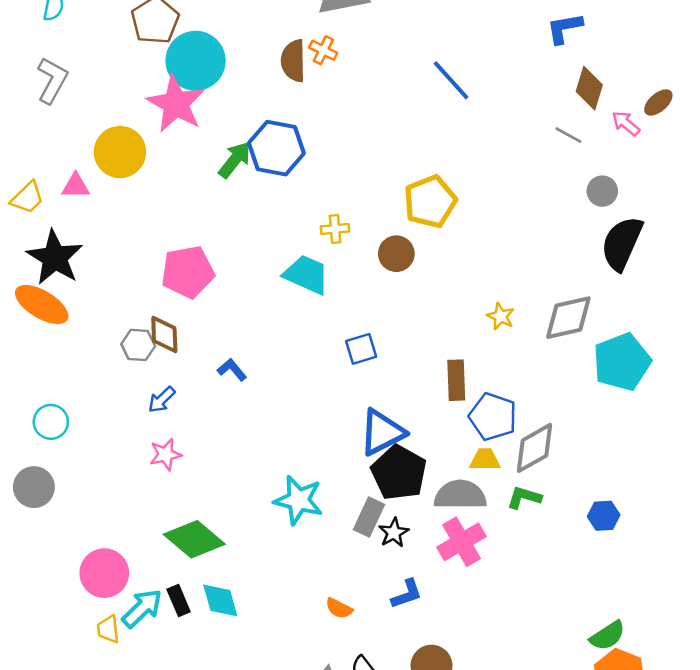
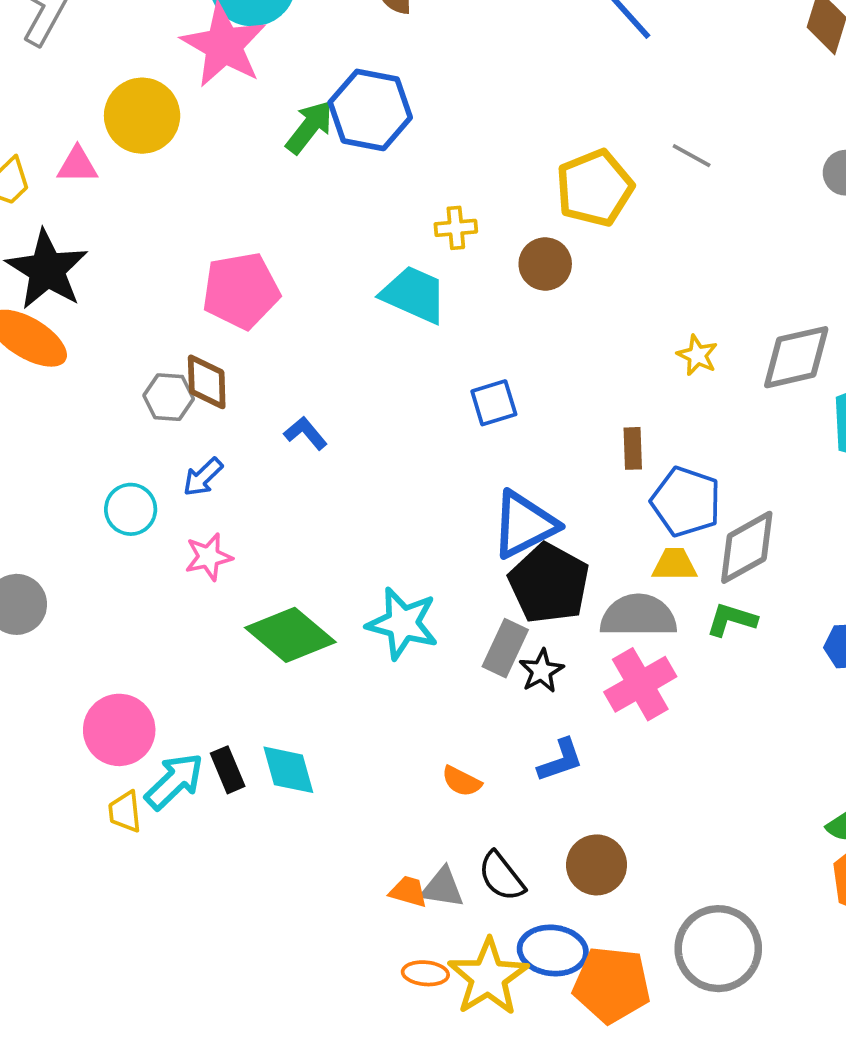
gray line: (568, 135) -> (692, 156), moved
brown rectangle: (456, 380) -> (633, 448), size x0.7
cyan circle: (51, 422) -> (131, 509), moved
green diamond: (194, 539) -> (290, 635), moved

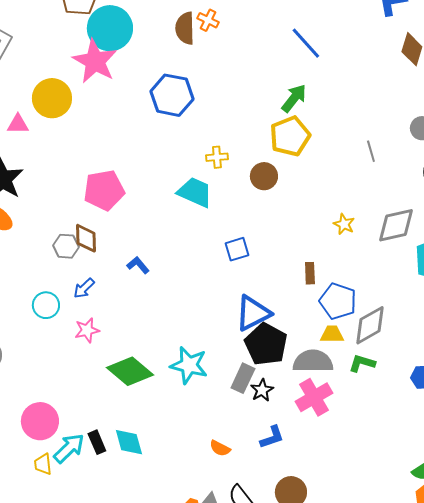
green arrow: (309, 127) -> (294, 98), moved
gray line: (692, 156) -> (371, 151), moved, turned 45

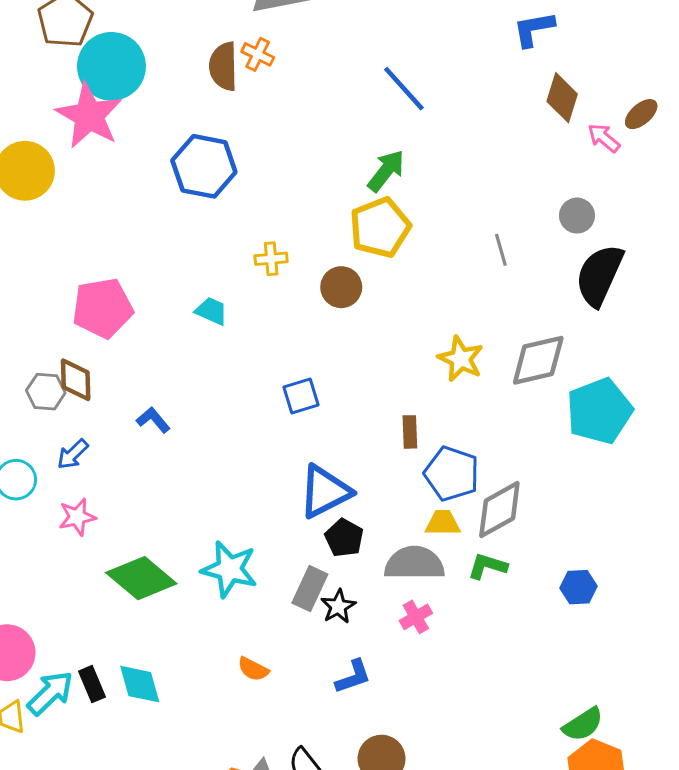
cyan trapezoid: (195, 192) -> (211, 311), moved, size x0.6
yellow star: (344, 224) -> (461, 359), size x1.4
black pentagon: (266, 344) -> (344, 538), size x0.6
pink cross: (314, 397) -> (416, 617), size x0.6
orange semicircle: (220, 448) -> (253, 669), moved

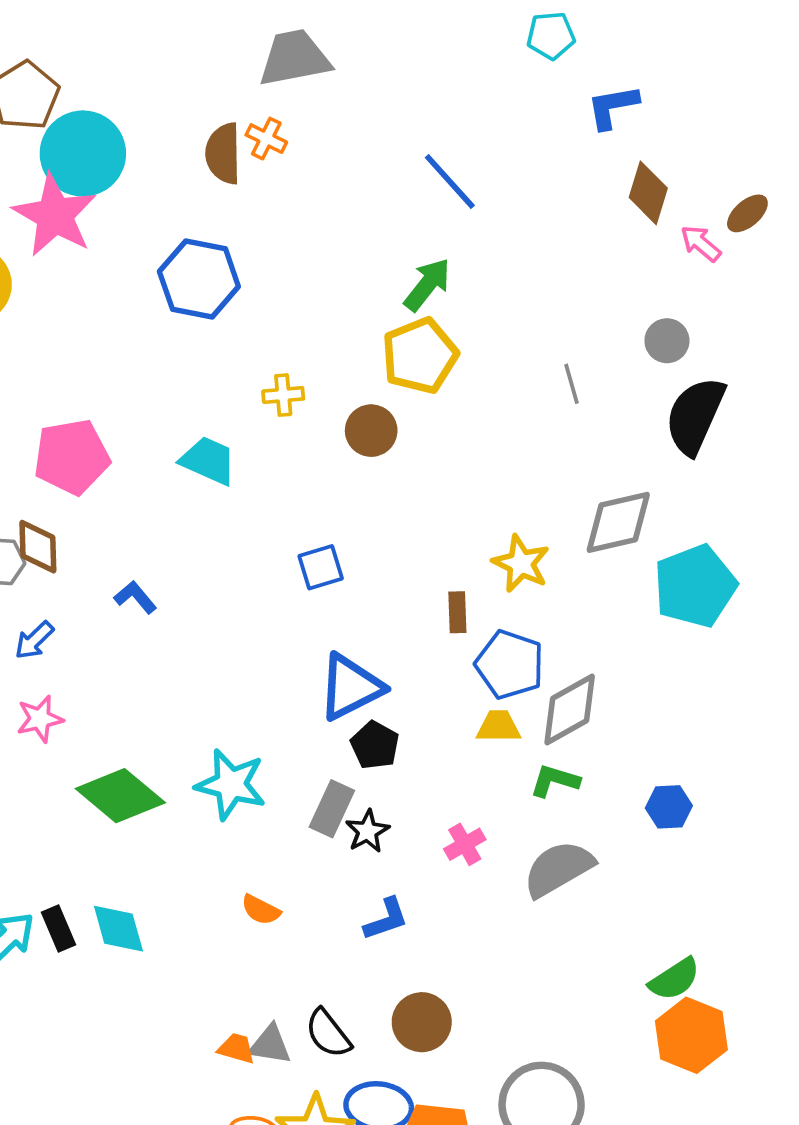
cyan trapezoid: (211, 311) -> (208, 461), size x1.4
yellow star: (461, 359) -> (521, 564), moved
gray semicircle: (414, 563) -> (558, 869), moved, turned -30

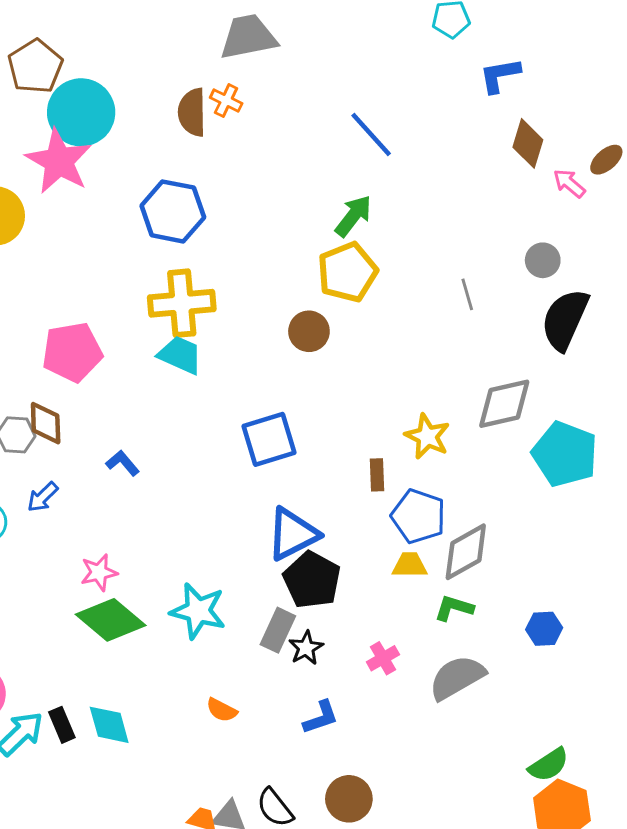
yellow cross: (283, 395) -> (182, 303), moved, size x2.0
blue square: (321, 567) -> (269, 439), size x1.5
cyan pentagon: (695, 586) -> (565, 454), turned -30
pink star: (40, 719) -> (99, 572), moved
black pentagon: (375, 745) -> (312, 580), size x1.5

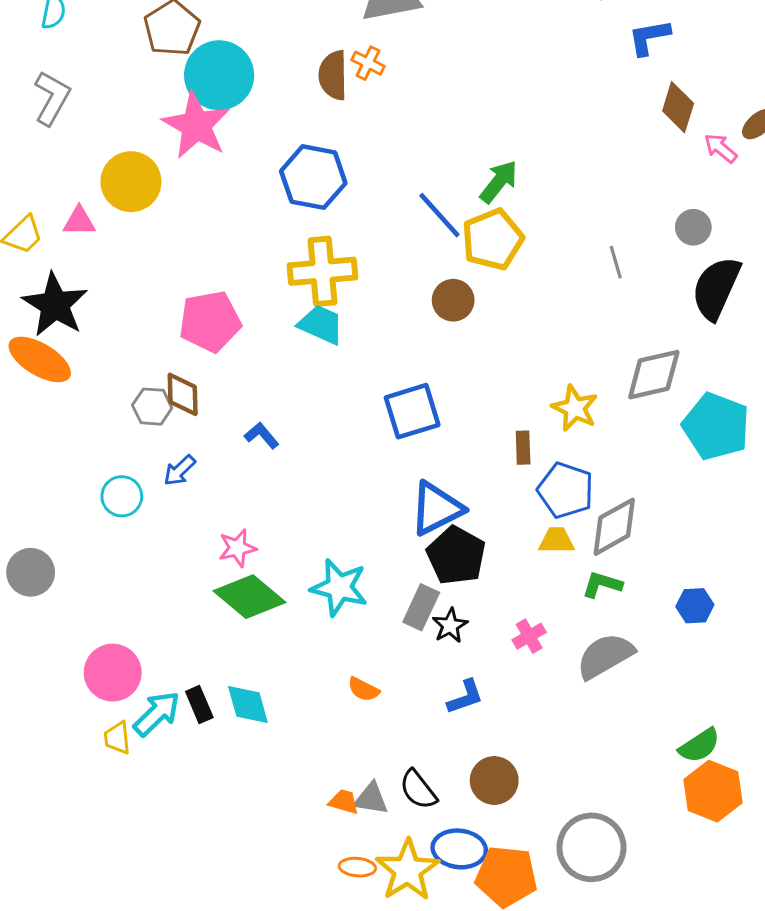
blue line: (371, 135) -> (439, 215), moved

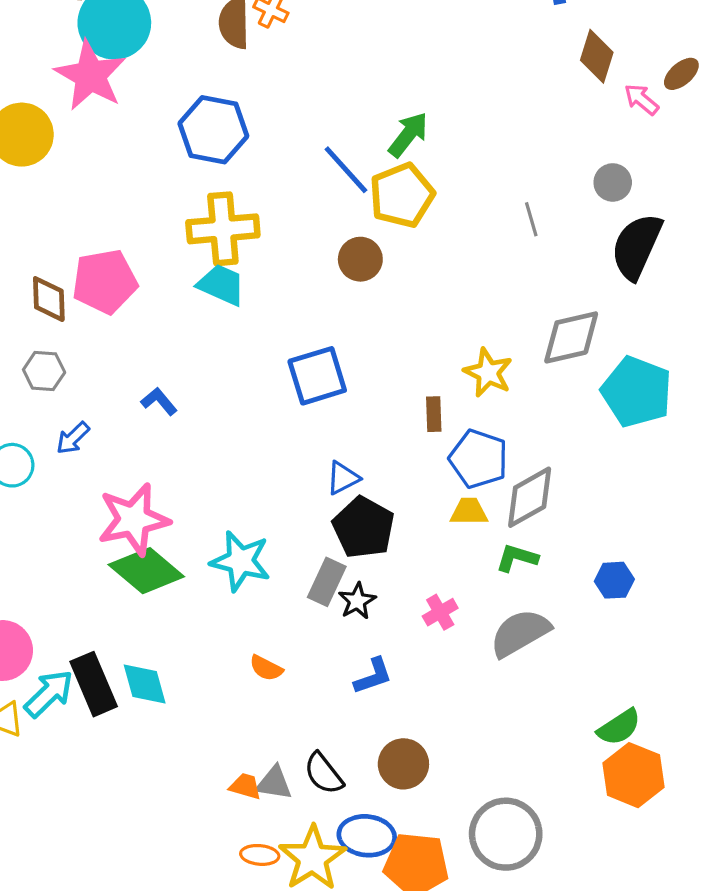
brown diamond: (183, 394) -> (49, 299), moved
blue triangle: (436, 508) -> (343, 478), size x0.6
pink star: (237, 548) -> (134, 520), size x1.8
black rectangle: (199, 705) -> (94, 684), size x1.6

